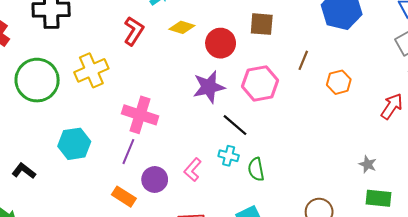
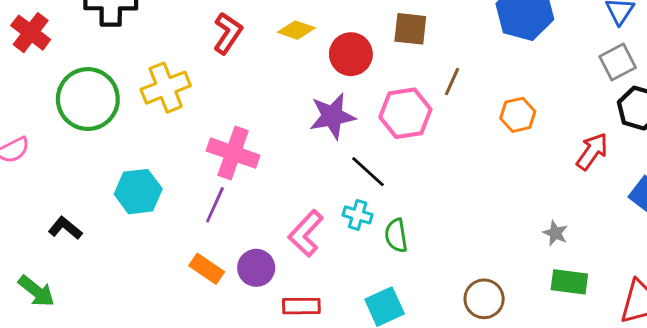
brown line: (303, 60) -> (452, 82), moved
pink L-shape: (193, 170) -> (306, 233), size x1.4
purple circle: (155, 179) -> (256, 268), moved

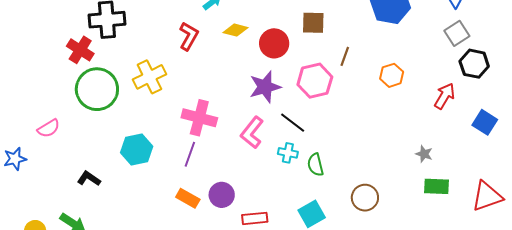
red cross: (31, 33) -> (80, 50), moved
pink L-shape: (306, 233) -> (252, 132), moved
brown circle: (484, 299) -> (365, 198), moved

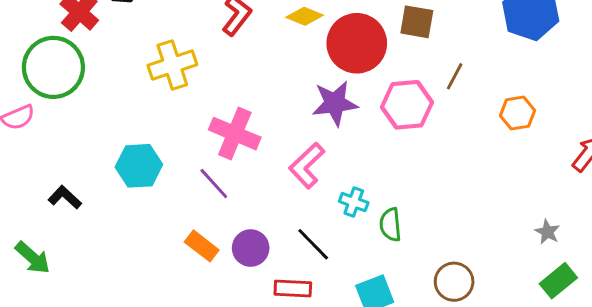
red circle: (274, 43) -> (357, 43), size x1.4
green circle: (97, 89) -> (53, 67), moved
black line: (293, 123) -> (313, 244), moved
purple line: (190, 154) -> (214, 184), turned -70
green rectangle: (437, 186) -> (558, 281), turned -50

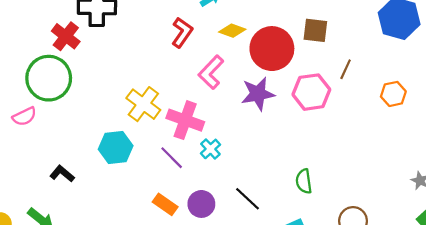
yellow cross: (172, 65) -> (143, 104), moved, turned -32
pink L-shape: (307, 165) -> (211, 72), moved
cyan cross: (354, 202) -> (210, 149), moved, turned 30

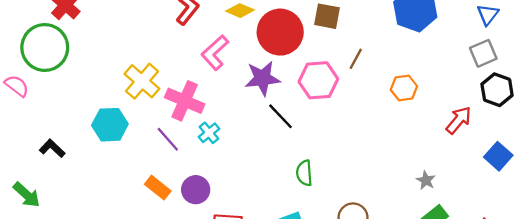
pink semicircle: (24, 116) -> (17, 86), turned -120
black line: (247, 199) -> (281, 116), moved

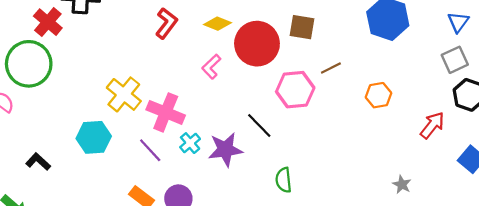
pink L-shape: (215, 53) -> (211, 67), moved, size x0.7
brown line: (356, 59) -> (331, 68), turned 36
purple star: (262, 78) -> (225, 150), moved

